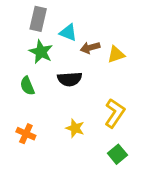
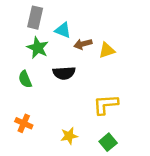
yellow L-shape: (115, 113) -> (106, 104), turned -128
yellow star: (75, 128) -> (69, 136), moved, turned -30

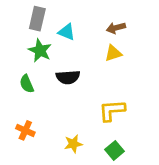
brown arrow: (83, 44) -> (116, 28), moved

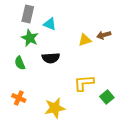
brown arrow: (116, 28) -> (104, 35), moved
yellow star: (73, 144) -> (55, 108), size x1.5
green square: (115, 150) -> (107, 97), moved

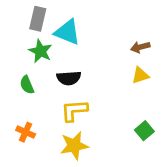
cyan triangle: (50, 24) -> (67, 32), size x1.5
yellow triangle: (85, 40) -> (140, 75), moved
yellow L-shape: (84, 83) -> (74, 110), moved

